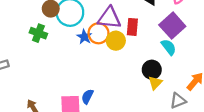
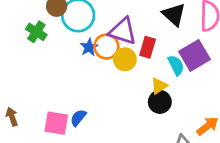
cyan semicircle: (169, 47) -> (176, 65), moved
yellow triangle: (155, 83) -> (159, 86), moved

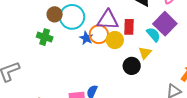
black circle: (160, 102) -> (132, 66), moved

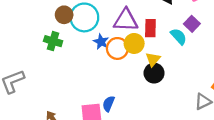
purple square: (165, 24) -> (192, 24), size x0.6
orange circle: (99, 34) -> (117, 48), moved
yellow triangle: (145, 53) -> (153, 59), moved

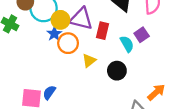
yellow circle: (134, 43) -> (60, 20), moved
yellow triangle: (153, 59) -> (89, 61), moved
black circle: (154, 73) -> (117, 71), moved

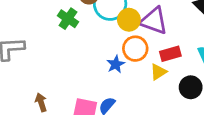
red rectangle: (102, 31) -> (170, 54), moved, turned 56
blue star: (54, 34) -> (116, 64), moved

